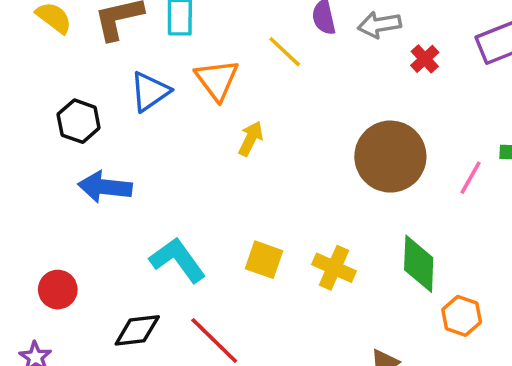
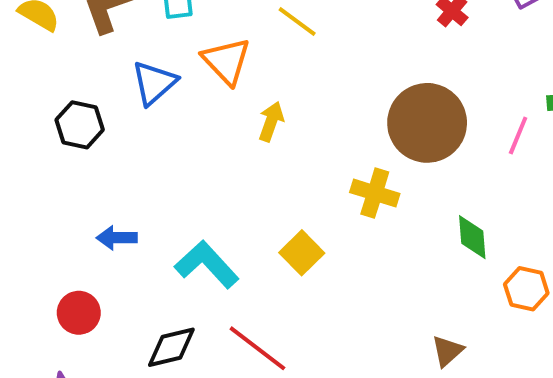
blue arrow: (105, 187) -> (117, 238), moved, size x0.7
yellow square: (264, 260) -> (302, 253), turned 33
green diamond: (419, 264) -> (472, 237), size x0.7
yellow cross: (334, 268) -> (375, 193), moved

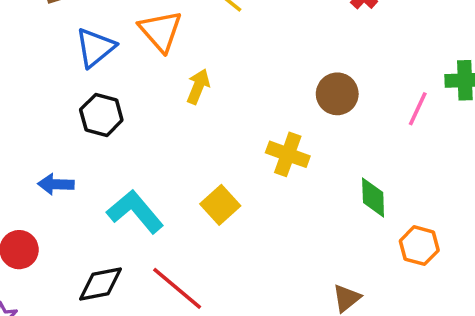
brown circle: (427, 123) -> (337, 94), size x0.6
black hexagon: (80, 125) -> (101, 115), moved

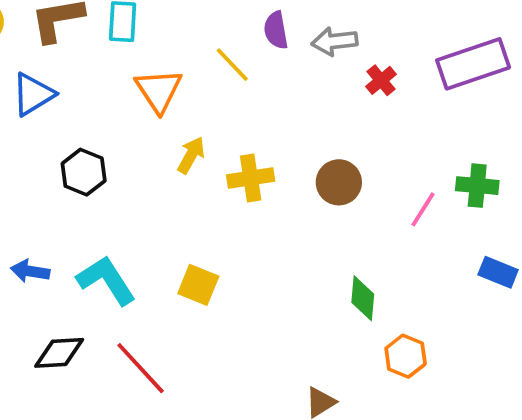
blue triangle: (95, 48) -> (33, 94), moved
yellow cross: (288, 154) -> (251, 178), moved, turned -36
blue arrow: (56, 184) -> (30, 271), moved
yellow square: (220, 205) -> (198, 285), turned -33

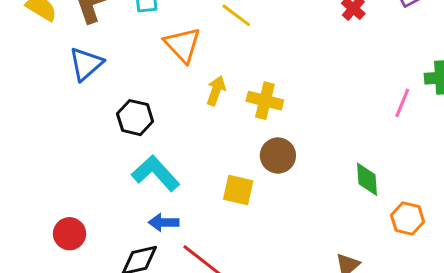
yellow cross: (251, 178) -> (265, 101), turned 32
brown circle: (339, 182) -> (278, 156), moved
blue arrow: (30, 271) -> (164, 222), moved
cyan L-shape: (106, 280) -> (156, 173), moved

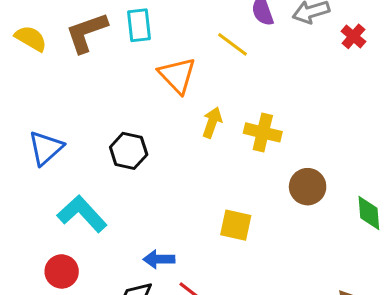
blue triangle: (86, 64) -> (46, 148), moved
brown circle: (278, 156) -> (308, 187), moved
cyan L-shape: (156, 173) -> (82, 214), moved

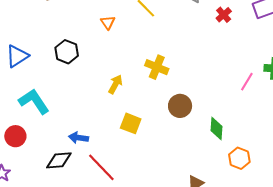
orange triangle: (177, 75) -> (108, 23), size x0.6
yellow arrow: (212, 122) -> (115, 84), moved
black hexagon: (129, 151) -> (67, 52), moved

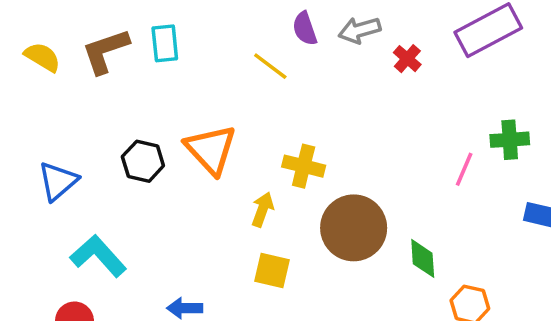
orange triangle: (108, 23) -> (211, 150), moved, size x2.0
yellow arrow: (115, 84) -> (263, 209), moved
brown circle: (180, 106) -> (354, 228), size x1.6

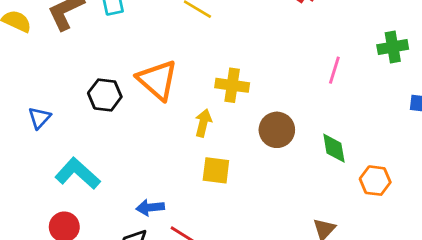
pink line: (464, 169) -> (334, 70), moved
blue triangle: (58, 181) -> (39, 118), size x0.7
brown circle: (354, 228) -> (277, 130), size x0.7

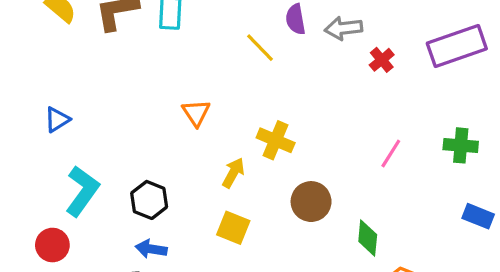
orange triangle: (157, 80) -> (196, 113), size x0.6
black hexagon: (105, 95) -> (149, 200), moved
cyan L-shape: (78, 173) -> (82, 191), turned 69

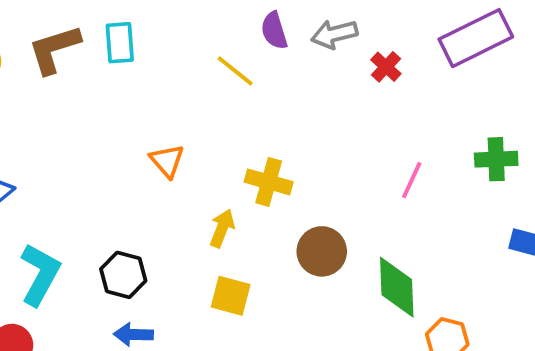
green diamond: (368, 238) -> (397, 287), size x1.4

